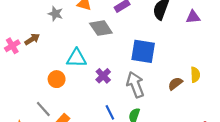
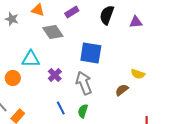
yellow semicircle: (195, 75) -> (138, 74), turned 112
brown semicircle: (175, 84) -> (122, 90), moved

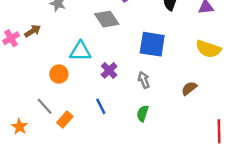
yellow semicircle: (138, 74) -> (208, 49), moved, size x1.5
gray arrow: (84, 83) -> (144, 80), size x0.6
blue line: (61, 108) -> (101, 106), moved

